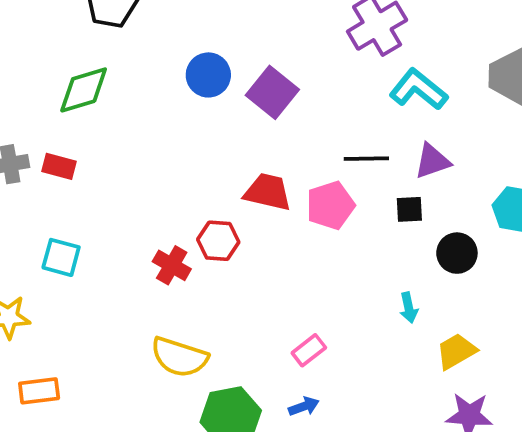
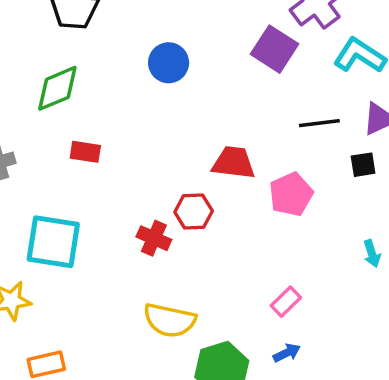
purple square: (272, 92) -> (275, 49), moved
red rectangle: (59, 166) -> (85, 152), moved
pink pentagon: (330, 205) -> (291, 194), moved
cyan square: (61, 257) -> (53, 242), size x1.6

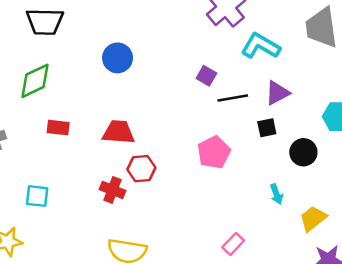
purple square: (275, 49) -> (206, 76), moved, size x0.6
red trapezoid: (233, 163) -> (118, 132), moved
cyan square: (53, 242) -> (37, 196), size x0.6
pink rectangle: (286, 302) -> (233, 244), moved

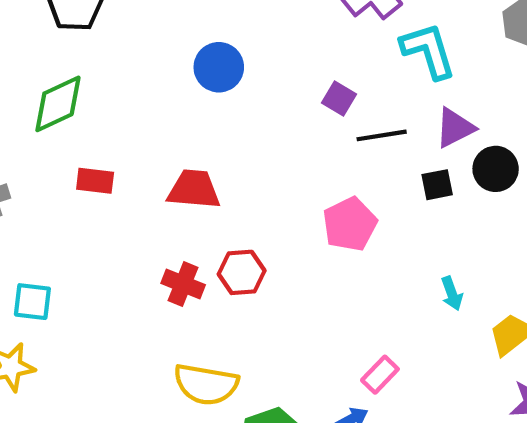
cyan L-shape: (261, 46) -> (428, 51), turned 42
blue circle: (118, 58) -> (219, 67), moved
black circle: (303, 152) -> (496, 169), moved
red hexagon: (141, 169) -> (242, 272), moved
cyan square: (37, 196) -> (32, 302), moved

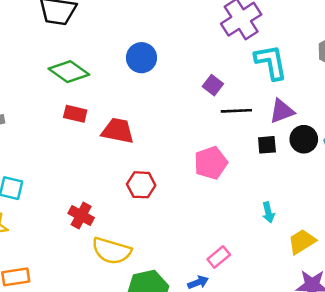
green diamond: (58, 104) -> (69, 72), moved, turned 54
red rectangle: (95, 181) -> (75, 114), moved
red cross: (183, 284) -> (81, 216), moved

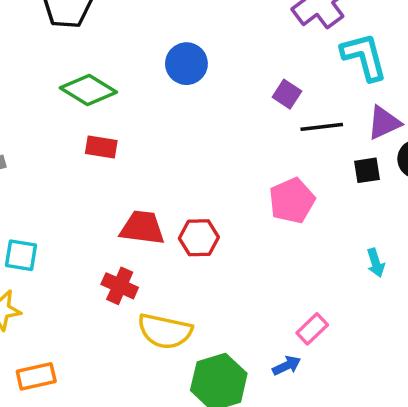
red trapezoid: (118, 131) -> (142, 228), moved

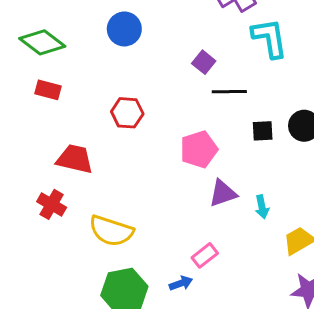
purple triangle: (384, 123) -> (223, 193), moved
red hexagon: (199, 238) -> (127, 113), moved
yellow semicircle: (165, 331) -> (111, 231), moved

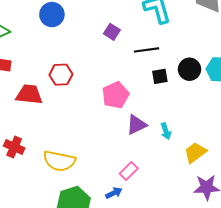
black line: (229, 92) -> (146, 50), moved
red trapezoid: (75, 159) -> (29, 94), moved

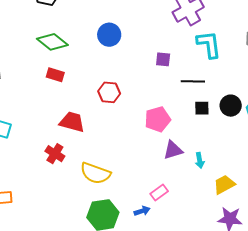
purple square: (112, 32) -> (163, 59), turned -35
red trapezoid: (29, 94) -> (72, 122), moved

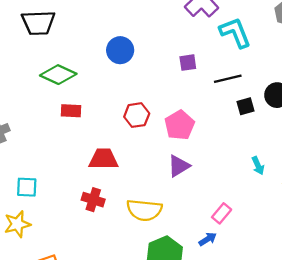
pink pentagon: (158, 119) -> (180, 125), moved
purple triangle: (173, 150) -> (179, 166), moved

